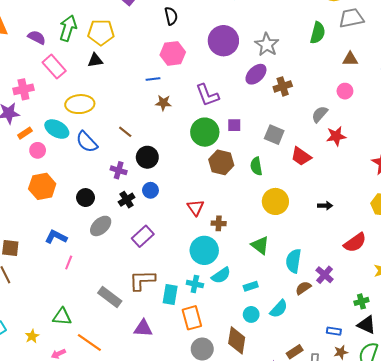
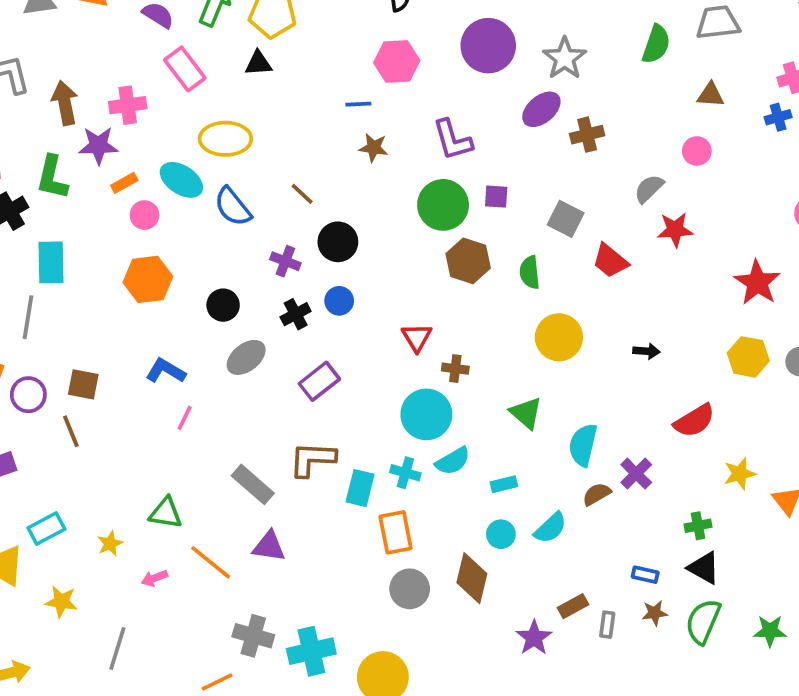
purple triangle: (143, 328) -> (269, 546), moved

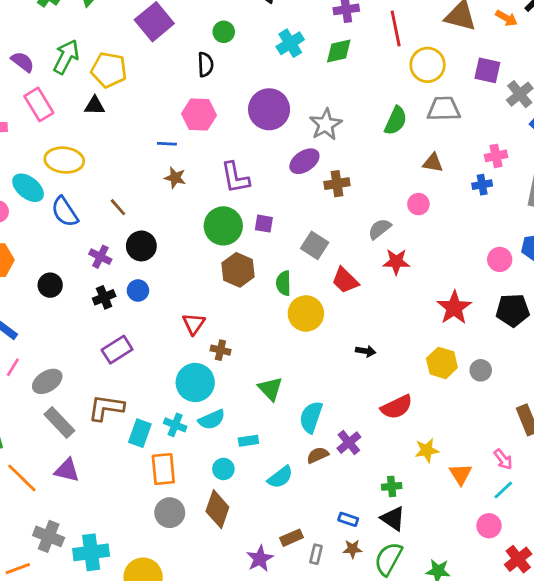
yellow circle: (559, 337) -> (306, 313), moved
gray ellipse: (246, 357) -> (47, 381), moved
cyan circle: (501, 534) -> (223, 469), moved

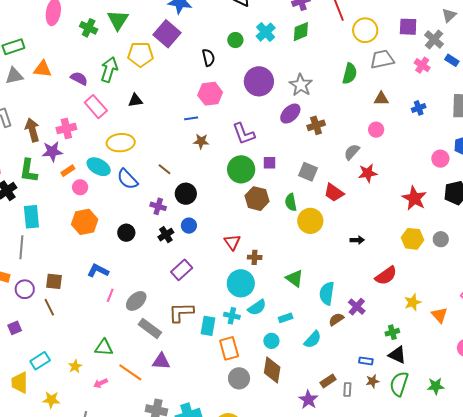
green circle: (224, 32) -> (235, 40), moved
yellow pentagon: (109, 70) -> (140, 54), moved
pink cross: (496, 156) -> (422, 65), moved, turned -35

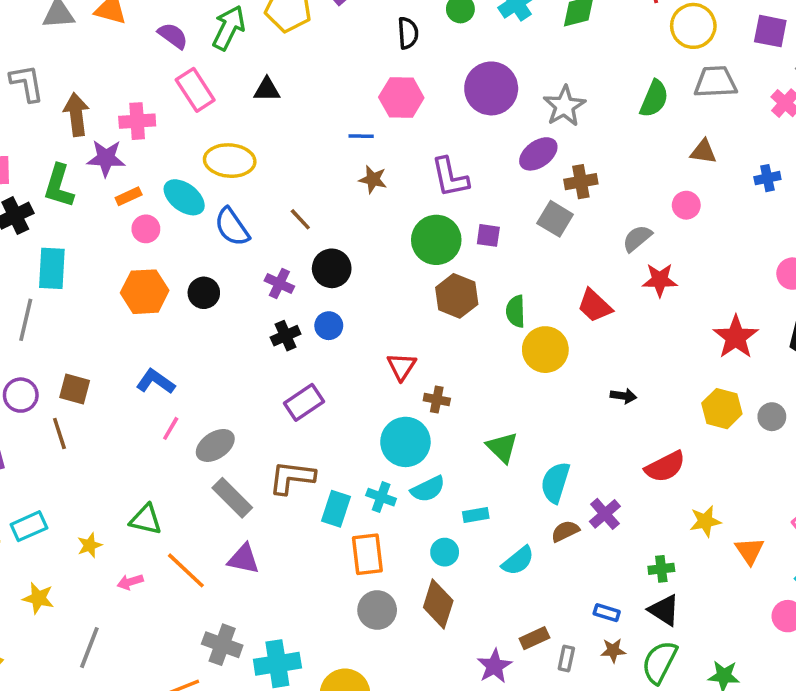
gray square: (308, 172) -> (555, 219), moved
black circle: (126, 233) -> (204, 293), moved

